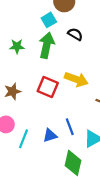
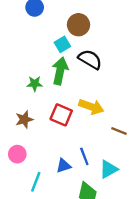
black semicircle: (75, 34) -> (90, 59), size x1.5
green star: (17, 46) -> (35, 84), moved
cyan line: (24, 139) -> (36, 182), moved

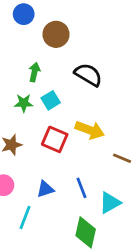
brown circle: (79, 25) -> (56, 34), moved
cyan square: (62, 44) -> (51, 100), moved
green arrow: (60, 71) -> (34, 72), moved, size x0.6
blue triangle: (63, 166) -> (45, 189), moved

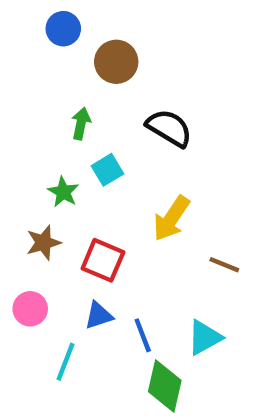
green star: (24, 103) -> (63, 192), moved, turned 30
yellow arrow: (90, 130) -> (171, 218), turned 104
red square: (55, 139) -> (103, 260), moved
blue line: (82, 188) -> (143, 335), moved

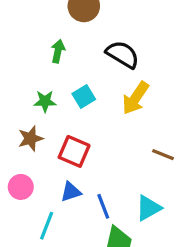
cyan square: (107, 170) -> (84, 96), moved
green star: (63, 192) -> (45, 101), turned -30
yellow arrow: (171, 218) -> (135, 98), moved

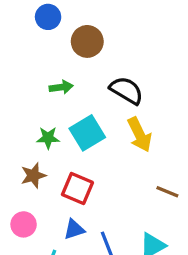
green arrow: (58, 51) -> (61, 87), turned 70
cyan square: (84, 96) -> (87, 133), size x1.5
yellow arrow: (135, 98) -> (140, 135), turned -60

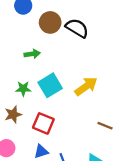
black semicircle: (126, 90) -> (77, 28), moved
yellow arrow: (140, 135) -> (86, 86), turned -100

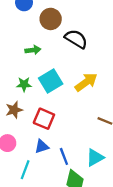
black semicircle: (77, 28) -> (76, 39), moved

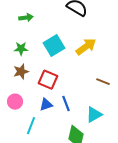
green arrow: (33, 50) -> (26, 18), moved
green star: (24, 84) -> (21, 49), moved
blue line: (64, 156) -> (66, 104), moved

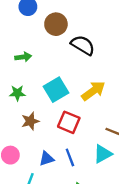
brown star: (21, 72) -> (30, 121), moved
red square: (48, 80) -> (69, 122), moved
cyan triangle: (94, 115) -> (103, 154), moved

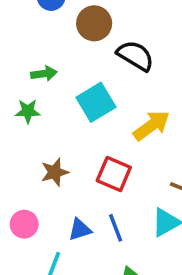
cyan square: (56, 90) -> (96, 102), moved
green star: (17, 93) -> (28, 111), moved

